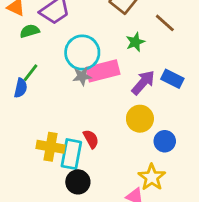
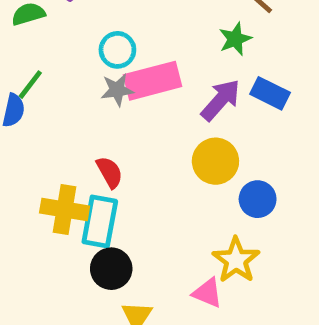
green star: (135, 42) -> (235, 39), moved
cyan circle: (82, 53) -> (117, 50), size x0.6
red semicircle: (91, 139) -> (110, 172), moved

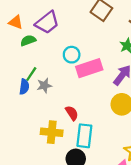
gray star: (117, 90) -> (44, 86), moved
cyan rectangle: (100, 222) -> (84, 136), moved

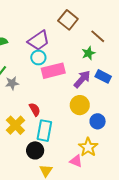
purple trapezoid: (47, 22) -> (39, 41), moved
yellow cross: (52, 132) -> (15, 125), turned 36

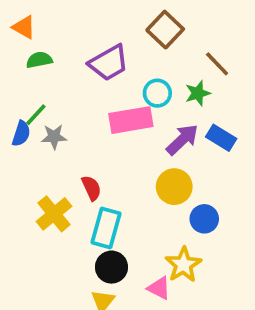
cyan circle: (38, 58) -> (157, 93), moved
black circle: (35, 150) -> (111, 267), moved

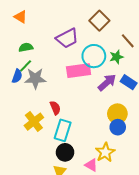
green semicircle: (39, 60) -> (26, 47), moved
cyan circle: (157, 93) -> (94, 56), size x1.5
gray star: (54, 137) -> (35, 78), size x1.5
yellow circle: (174, 187) -> (117, 114), moved

